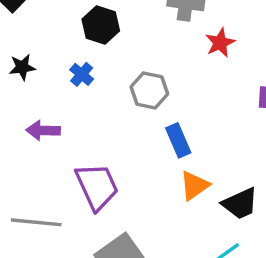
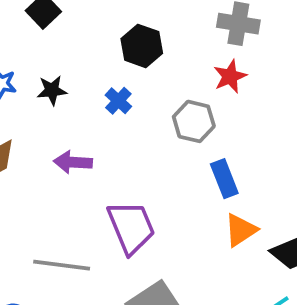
red star: (220, 43) -> (230, 76), moved

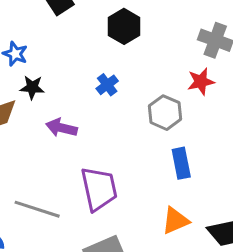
black hexagon: (142, 46) -> (124, 26), moved
black star: (52, 90) -> (32, 87), moved
orange triangle: (241, 230) -> (175, 221), moved

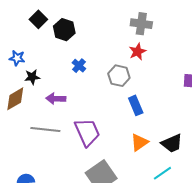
black hexagon: (124, 26) -> (64, 30), moved
gray line: (37, 209) -> (45, 130), moved

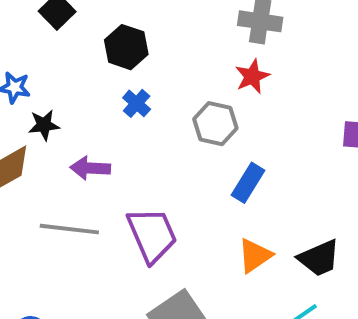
black hexagon: (64, 30) -> (126, 47), moved
blue rectangle: (136, 105) -> (248, 183), turned 54

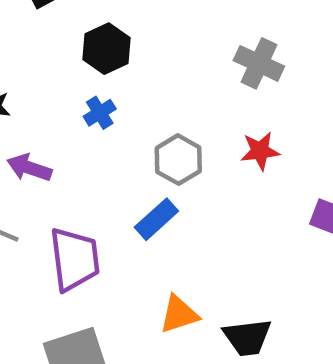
red star: (252, 76) -> (260, 151), moved
blue rectangle: (248, 183) -> (156, 219), moved

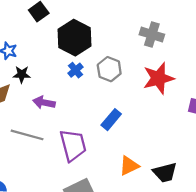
black hexagon: (106, 49) -> (74, 38), size x1.4
red star: (260, 151) -> (158, 78), size x1.6
gray hexagon: (178, 160) -> (109, 69), moved

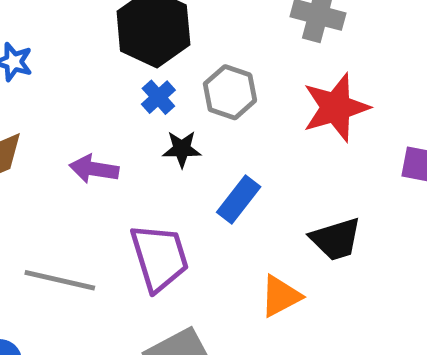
black star: (22, 74) -> (182, 149), moved
gray line: (27, 135) -> (60, 280), moved
black trapezoid: (165, 172) -> (336, 239), moved

